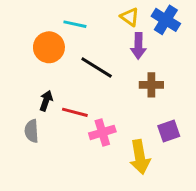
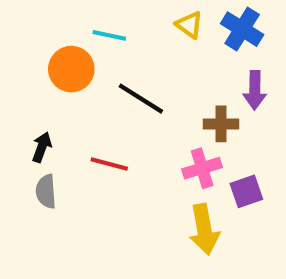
purple arrow: (138, 46) -> (255, 90), moved
black arrow: (46, 101) -> (42, 147), moved
pink cross: (102, 132) -> (202, 168), moved

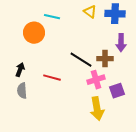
blue cross: (242, 29) -> (115, 14), turned -30
black line: (141, 99) -> (81, 60), moved

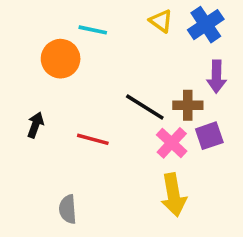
blue cross: (115, 14) -> (206, 25), turned -36
pink cross: (96, 80) -> (172, 143), turned -30
gray semicircle: (22, 91) -> (68, 209), moved
purple square: (117, 91) -> (209, 136), moved

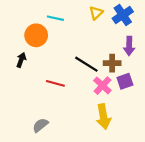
yellow triangle: (161, 21) -> (96, 13), turned 40
black arrow: (35, 125) -> (21, 60), moved
gray semicircle: (68, 209) -> (40, 125), turned 56

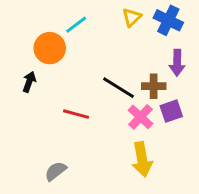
blue cross: (123, 15) -> (168, 20), turned -30
cyan line: (55, 18) -> (76, 25), turned -49

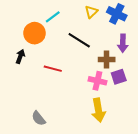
black line: (119, 88) -> (79, 40), moved
red line: (76, 114) -> (53, 69), moved
pink cross: (141, 117) -> (97, 81), turned -30
gray semicircle: (56, 171) -> (39, 118), turned -91

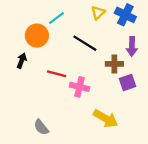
pink cross: (97, 81) -> (79, 87), moved
yellow arrow: (98, 110) -> (106, 119), turned -50

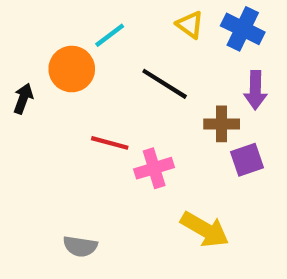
yellow triangle: (98, 13) -> (190, 25), turned -40
black arrow: (22, 61) -> (23, 99), moved
pink cross: (79, 87) -> (154, 168), turned -30
gray semicircle: (41, 127) -> (80, 246), turned -42

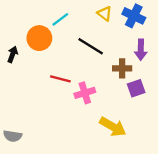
gray semicircle: (80, 246) -> (13, 136), moved

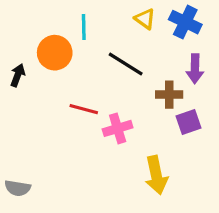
cyan line: (60, 19) -> (84, 27), turned -54
yellow arrow: (113, 127) -> (156, 175), turned 48

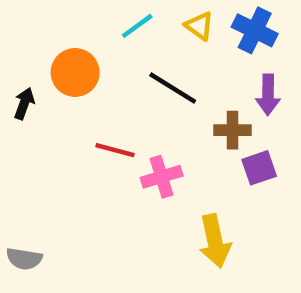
cyan line: (84, 27) -> (137, 26), moved, turned 55

